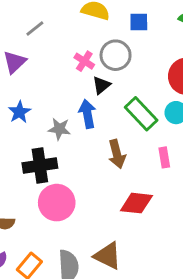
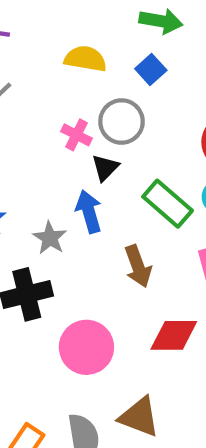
blue square: (139, 22) -> (151, 69), turned -36
gray star: (59, 129) -> (50, 238), turned 30
pink circle: (57, 203) -> (86, 347), moved

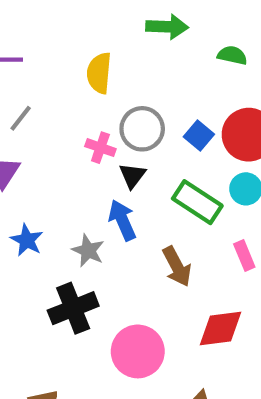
yellow semicircle: (85, 59) -> (99, 73), turned -87
blue square: (151, 69) -> (199, 136), moved

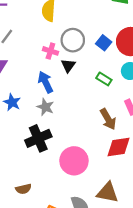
green rectangle: (197, 202) -> (104, 79), size x0.6
blue arrow: (122, 220) -> (46, 82), moved
brown arrow: (177, 266) -> (108, 119), moved

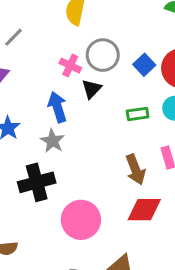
green rectangle: (104, 79) -> (138, 114), turned -48

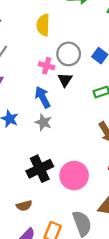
black cross: (37, 182) -> (40, 169), moved

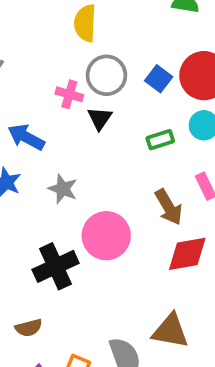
yellow semicircle: (43, 25) -> (85, 23), moved
blue arrow: (43, 97) -> (26, 137), moved, turned -35
pink circle: (74, 176) -> (106, 236), moved

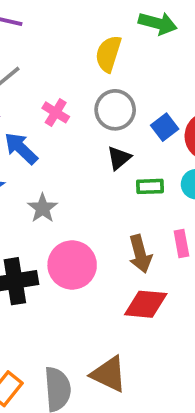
pink cross: (69, 94) -> (56, 112), moved
black triangle: (100, 118) -> (119, 158), moved

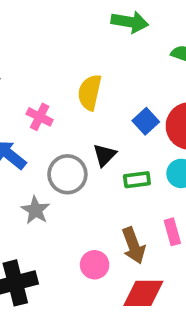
yellow semicircle: (108, 54) -> (90, 92), moved
gray circle: (115, 110) -> (67, 174), moved
pink circle: (72, 265) -> (95, 265), moved, size x0.6

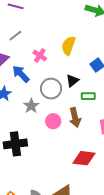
brown arrow: (134, 246) -> (75, 117), moved
pink circle: (95, 265) -> (53, 121), moved

